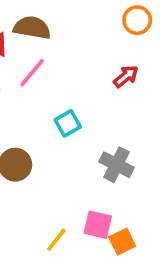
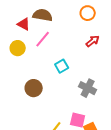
orange circle: (137, 20) -> (88, 13), moved

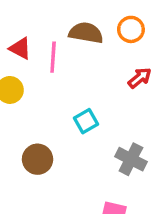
brown semicircle: (43, 15) -> (86, 33), moved
pink line: (43, 39) -> (53, 57), moved, turned -36

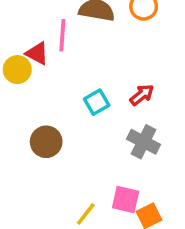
red triangle: (20, 48) -> (37, 53), moved
red arrow: (140, 78) -> (142, 95), moved

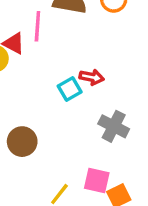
red arrow: (142, 95) -> (92, 77), moved, turned 50
brown circle: (46, 142) -> (22, 142), moved

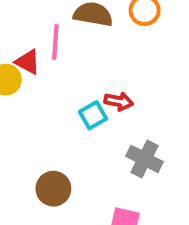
brown circle: (22, 142) -> (53, 189), moved

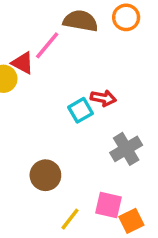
pink line: (55, 42) -> (47, 45), turned 36
gray cross: (145, 159) -> (126, 149), turned 32

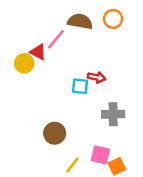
cyan square: (81, 110) -> (80, 86), turned 36
gray cross: (126, 149) -> (113, 114), turned 30

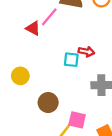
yellow circle: (24, 63) -> (20, 76), moved
pink square: (100, 155) -> (77, 120), moved

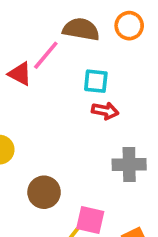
cyan square: (71, 60) -> (96, 81), moved

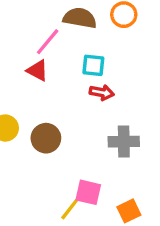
red triangle: (20, 74) -> (37, 70), moved
brown circle: (44, 192) -> (46, 138), moved

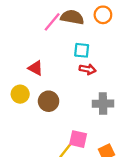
pink line: (48, 42) -> (52, 22), moved
red triangle: (37, 70) -> (36, 68), moved

